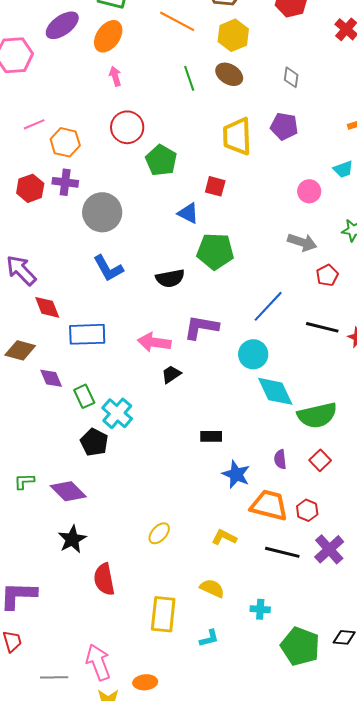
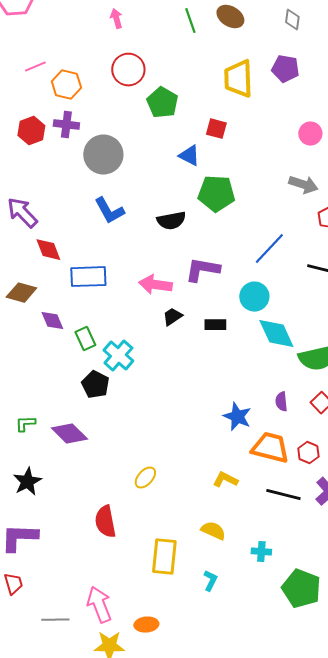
black rectangle: (211, 436) -> (215, 325), moved
yellow ellipse: (159, 533) -> (145, 478), moved
black star: (72, 539) -> (27, 482), moved
cyan L-shape: (209, 638) -> (210, 581), turned -50

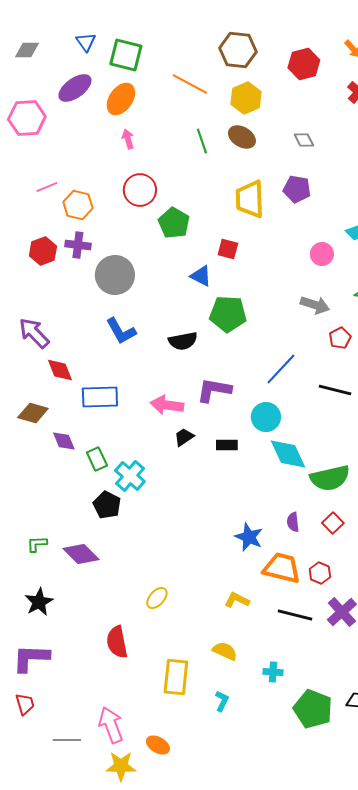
gray diamond: (292, 20) -> (304, 140), turned -35
orange ellipse: (146, 625) -> (158, 745), turned 35

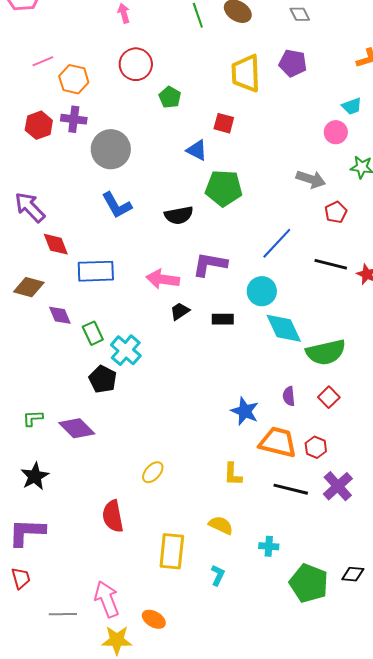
green pentagon: (174, 223) -> (170, 97), size x0.7
pink circle: (322, 254) -> (336, 132), moved
yellow L-shape: (237, 600) -> (233, 474), turned -115

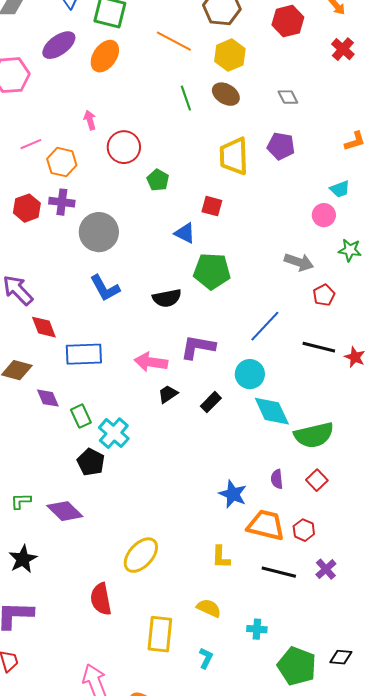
pink arrow: (124, 13) -> (90, 120), moved
black rectangle: (223, 319) -> (211, 402), turned -45
yellow ellipse: (153, 472) -> (141, 555), size x1.6
purple cross: (338, 486) -> (326, 569), size x0.7

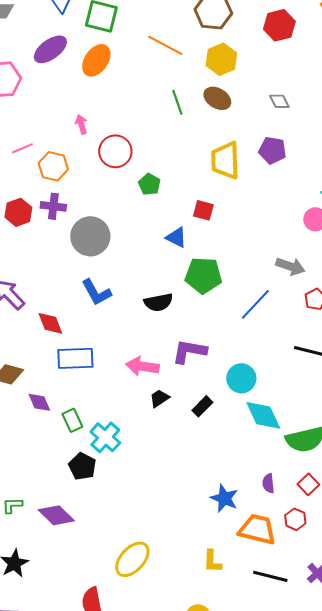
blue line: (265, 326) -> (255, 304), moved
red diamond: (44, 327) -> (50, 323), moved
red hexagon: (304, 530) -> (295, 519), moved

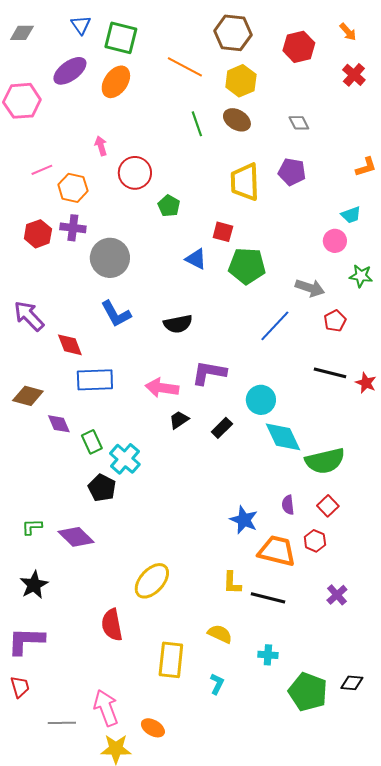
green pentagon: (203, 275) -> (247, 266), moved
black line: (270, 576) -> (268, 598), moved

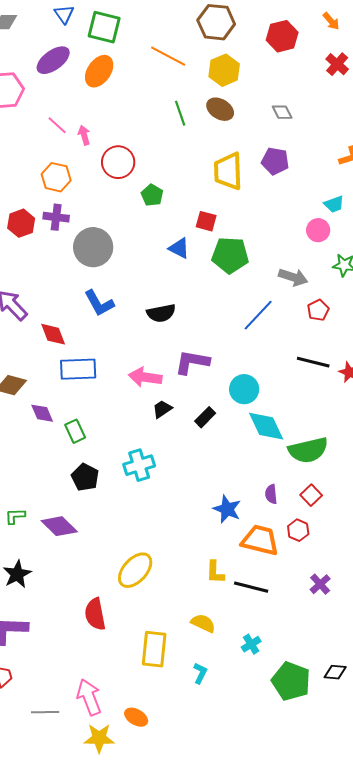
pink line: (42, 170) -> (57, 125), moved, turned 65
cyan cross: (125, 459) -> (139, 465), moved, turned 32
cyan cross: (268, 655) -> (251, 644), turned -36

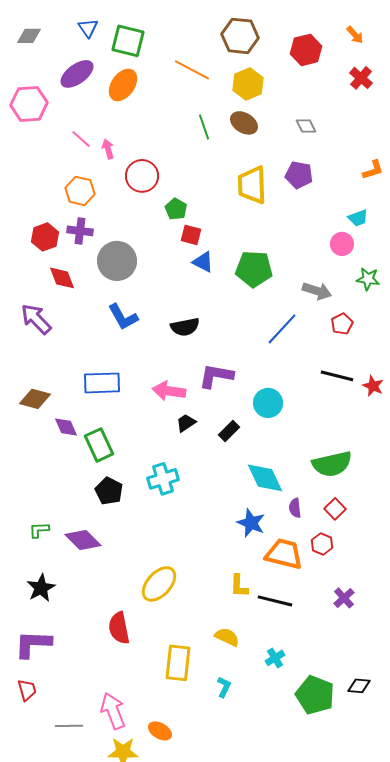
red square: (206, 221) -> (191, 235), moved
red diamond: (53, 334) -> (62, 278), moved
cyan diamond: (266, 426) -> (265, 478), moved
green rectangle: (75, 431) -> (99, 445), size x1.4

